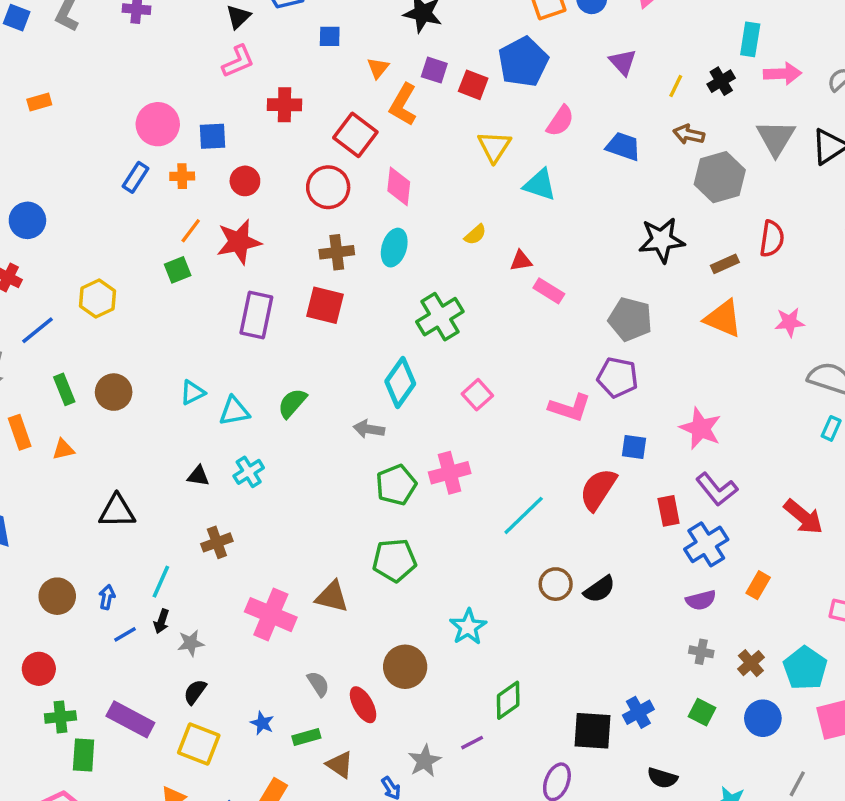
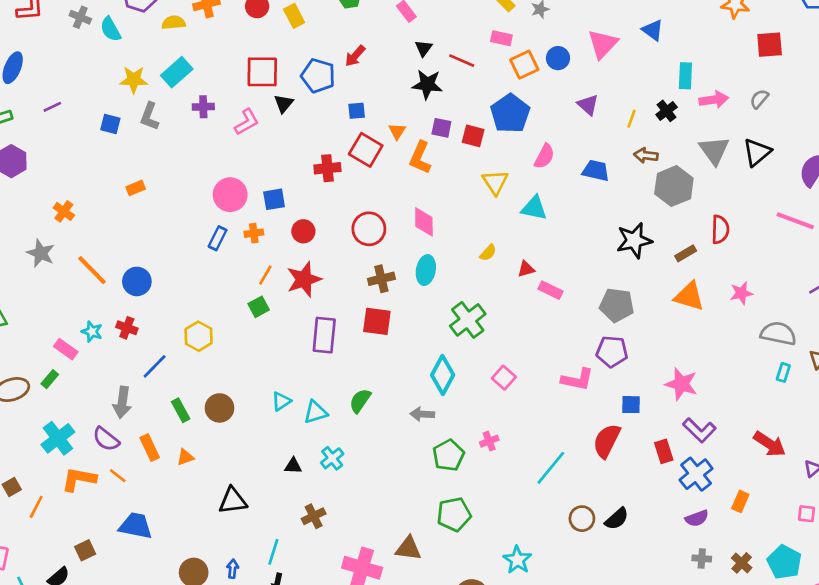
pink L-shape: (238, 61) -> (247, 122), moved
red square: (355, 135) -> (366, 150), moved
pink cross: (450, 473) -> (489, 441), size x0.6

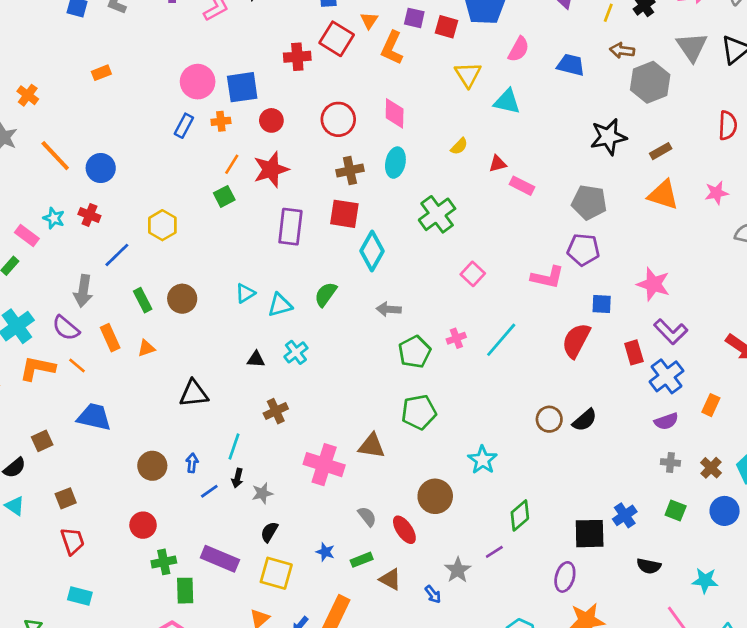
blue square: (274, 199) -> (242, 87), size x1.4
red semicircle: (720, 229) -> (728, 125), moved
cyan diamond: (443, 375) -> (372, 251), moved
cyan line: (551, 468) -> (501, 340), moved

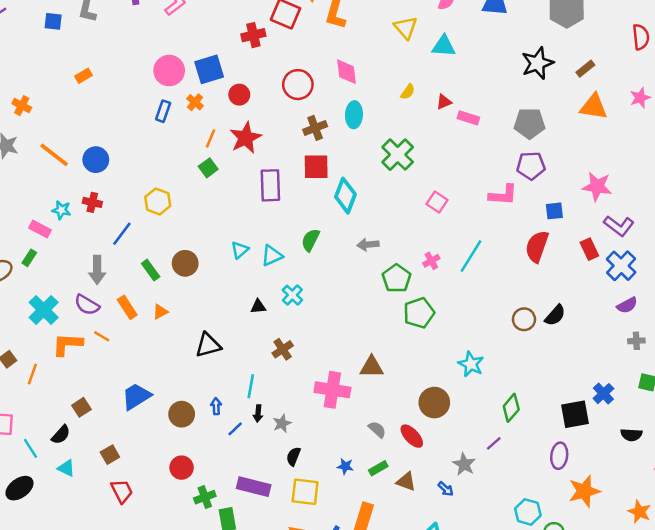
orange cross: (221, 121) -> (195, 102), turned -35
green pentagon: (419, 412) -> (419, 313), moved
blue trapezoid: (94, 417) -> (136, 396), moved, turned -36

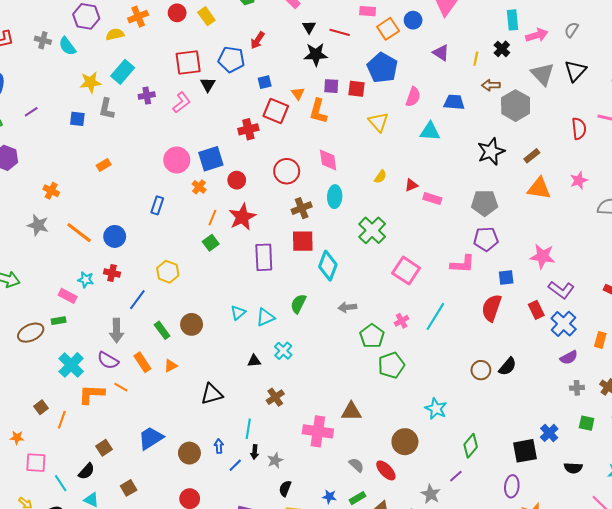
cyan triangle: (444, 46) -> (430, 131), moved
blue rectangle: (163, 111) -> (157, 205), moved
pink square: (437, 202) -> (406, 271), size x1.5
green rectangle: (29, 258) -> (59, 321), turned 48

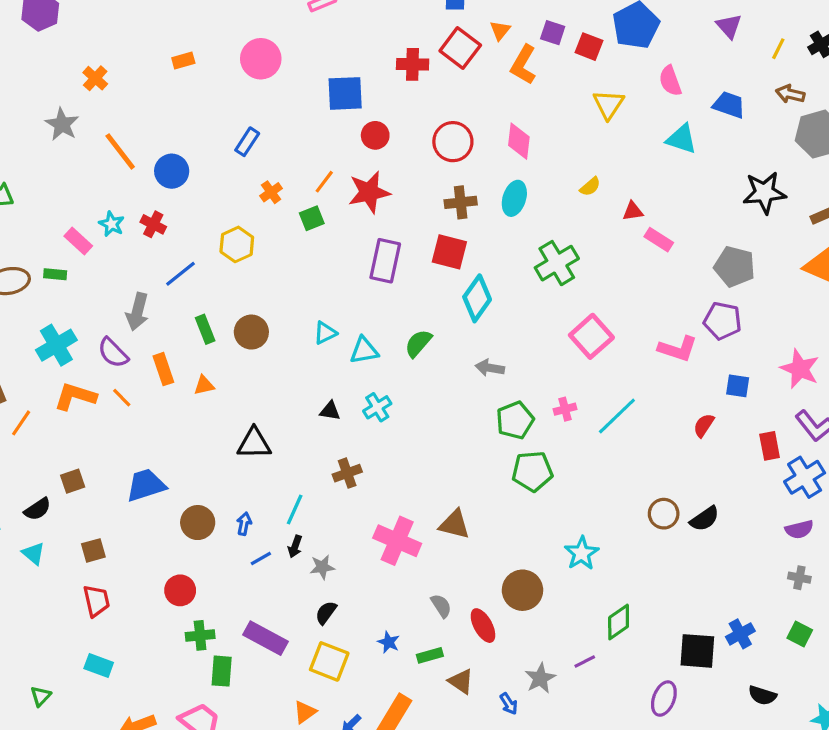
pink semicircle: (413, 97) -> (670, 81), turned 126
pink circle: (177, 160) -> (261, 59), moved
orange cross: (199, 187) -> (271, 192), moved
red semicircle: (492, 308) -> (704, 425), size x0.6

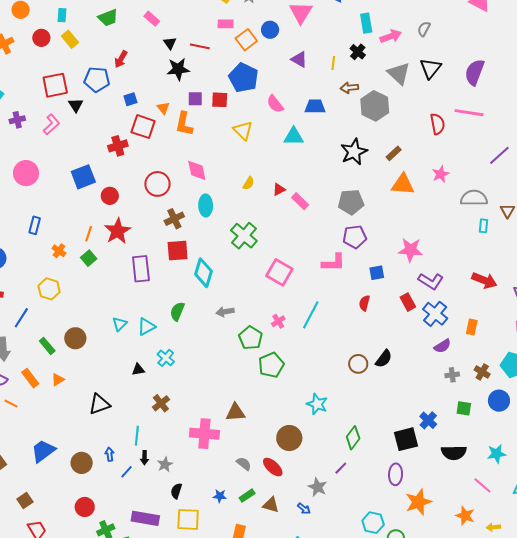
pink rectangle: (659, 240) -> (300, 201), turned 30
black semicircle: (762, 695) -> (454, 453), size x1.4

